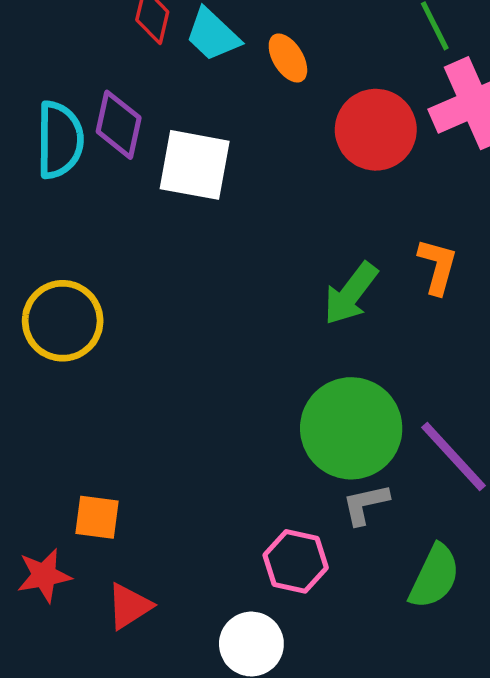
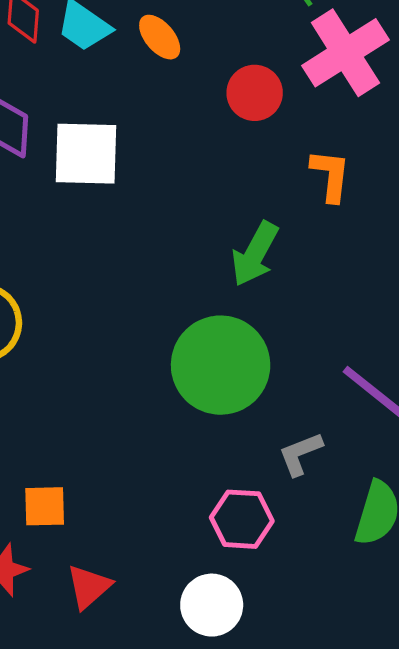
red circle: (376, 130) -> (255, 93), size x0.7
orange L-shape: (438, 266) -> (330, 175), moved
green circle: (351, 428) -> (221, 365), moved

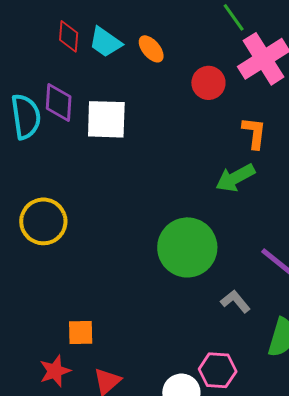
green arrow: (255, 254) -> (235, 178), moved, turned 33
gray L-shape: (300, 454) -> (235, 301), turned 72
pink hexagon: (242, 519) -> (218, 370), moved

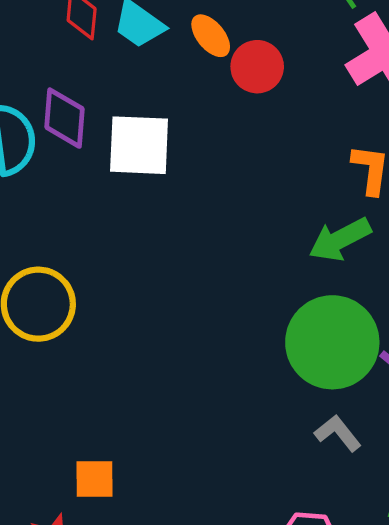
red circle: (208, 83) -> (257, 67), moved
green circle: (187, 247) -> (332, 342), moved

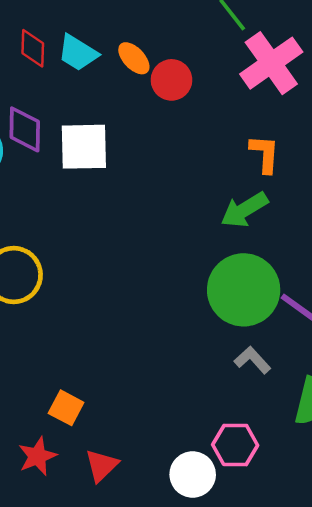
orange square: (95, 479) -> (66, 408), turned 32

